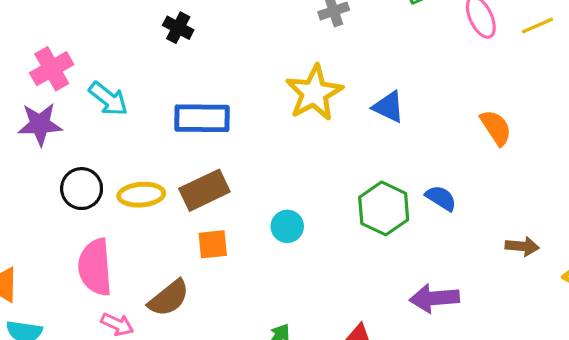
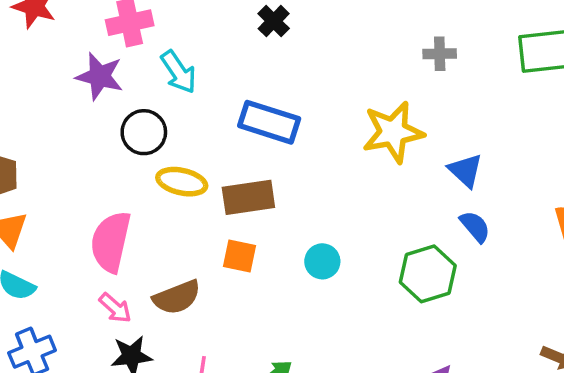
black circle: (82, 189) -> (144, 132), moved
blue semicircle: (441, 198) -> (475, 227), moved

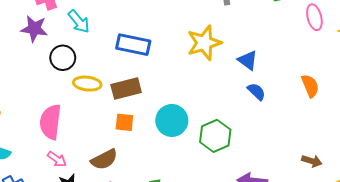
cyan circle: (322, 261) -> (172, 120), size x1.6
green hexagon: (428, 274) -> (215, 136), moved
brown semicircle: (177, 297) -> (104, 159), moved

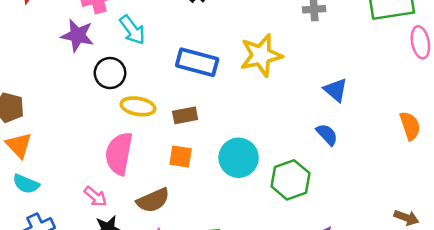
yellow star: (204, 43) -> (261, 55), moved
brown rectangle: (126, 88) -> (185, 115), size x0.7
blue semicircle: (256, 92) -> (327, 134), moved
pink semicircle: (50, 122) -> (119, 154), moved

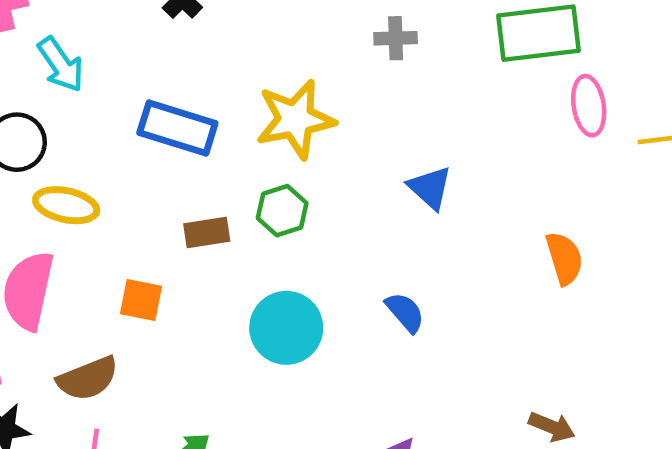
brown rectangle: (185, 115) -> (207, 232), moved
blue semicircle: (327, 134) -> (405, 312), moved
cyan circle: (239, 158) -> (286, 328), moved
green hexagon: (290, 180) -> (282, 211), moved, size x0.7

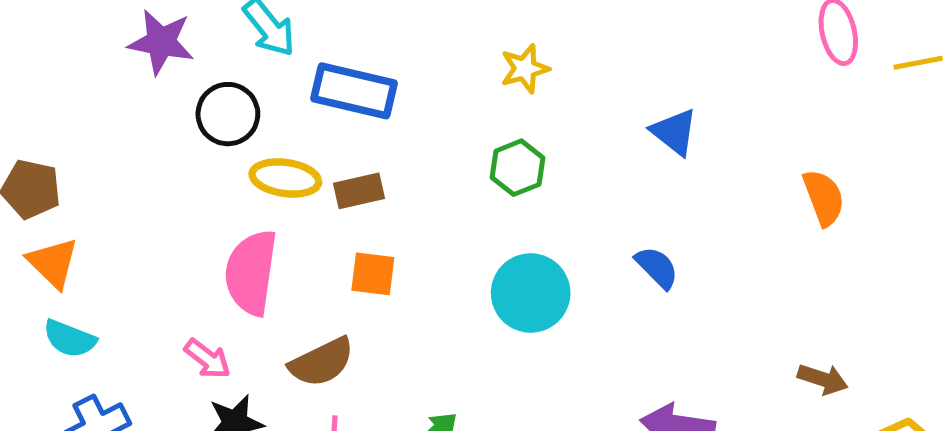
yellow star: (295, 119) -> (525, 69), size x0.6
blue rectangle: (177, 128) -> (354, 91), moved
brown rectangle: (207, 232) -> (359, 191), moved

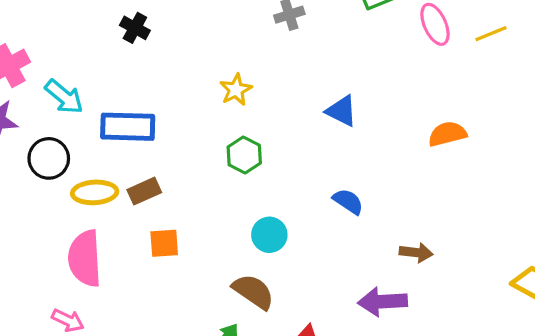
orange semicircle: (824, 198) -> (447, 134), turned -72
cyan circle: (531, 293) -> (269, 235), size x0.7
brown semicircle: (322, 362) -> (253, 292), moved, turned -108
brown arrow: (823, 379) -> (416, 252), moved

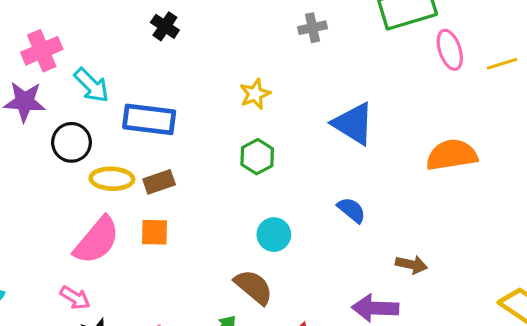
blue triangle: (341, 111) -> (353, 124), size x1.4
orange semicircle: (447, 134) -> (452, 155), size x1.4
orange square: (164, 243) -> (154, 232), moved
pink semicircle: (85, 258) -> (97, 240), turned -142

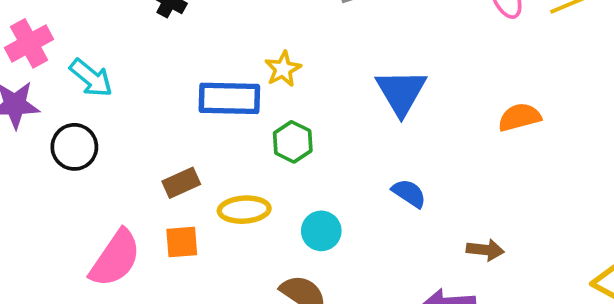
blue rectangle: (149, 119) -> (229, 98), moved
blue triangle: (353, 124) -> (401, 92), turned 33
orange semicircle: (452, 155) -> (520, 117), size x0.7
yellow ellipse: (112, 179) -> (244, 210), moved

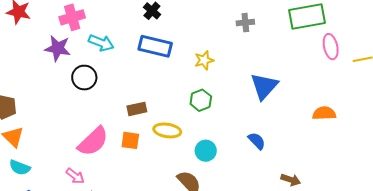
cyan arrow: (91, 78) -> (101, 43), turned -30
blue rectangle: (229, 98) -> (155, 46), moved

